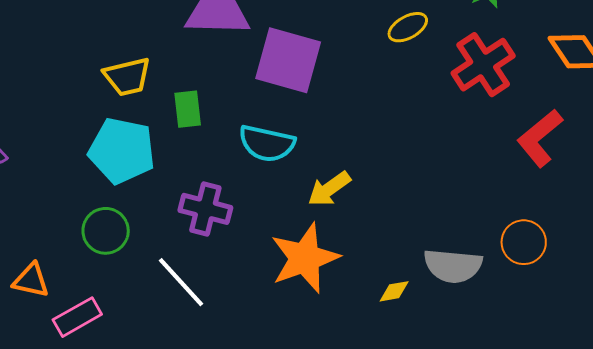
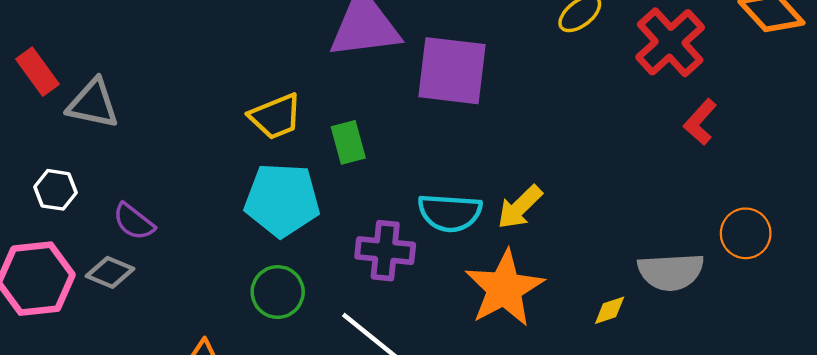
red L-shape: (540, 138) -> (700, 122), moved, size x0.7
cyan semicircle: (267, 143) -> (450, 213), moved

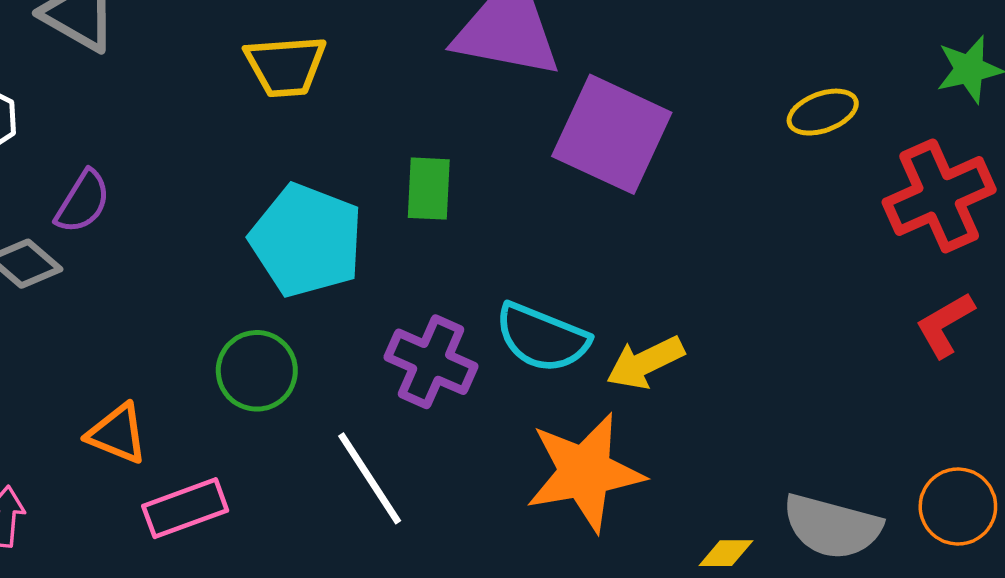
yellow trapezoid: (275, 116) -> (286, 66), moved
purple semicircle: (134, 222) -> (83, 202), turned -114

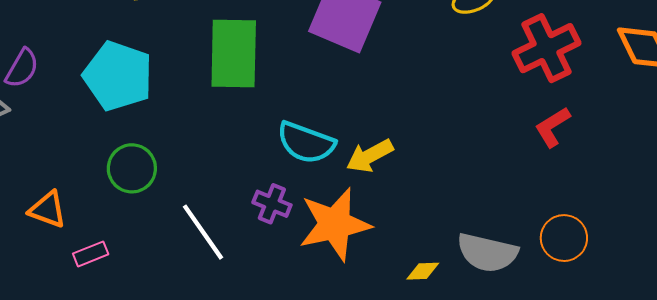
green rectangle: (429, 189) -> (234, 53), size x1.8
cyan pentagon: (307, 240) -> (118, 76), moved
purple cross: (431, 362) -> (272, 204), moved, size x0.7
pink rectangle: (185, 508) -> (91, 254), size x0.7

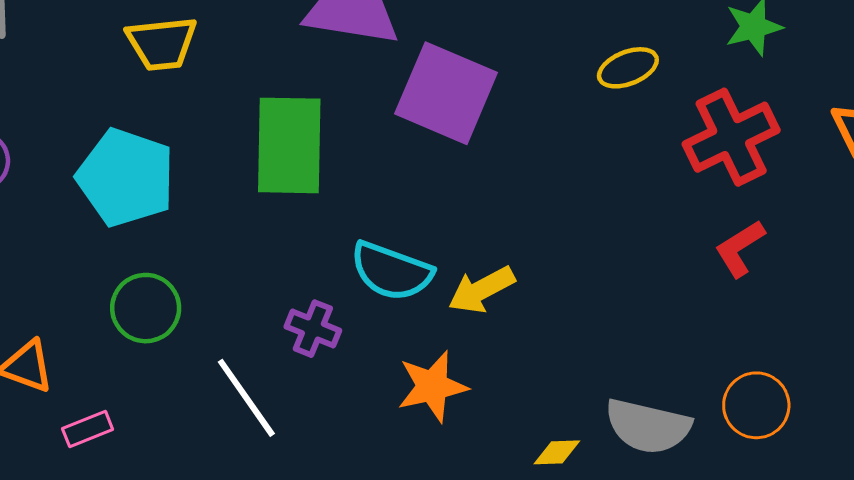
purple cross: (272, 204) -> (313, 329), moved
orange star: (335, 224) -> (432, 386), size x0.7

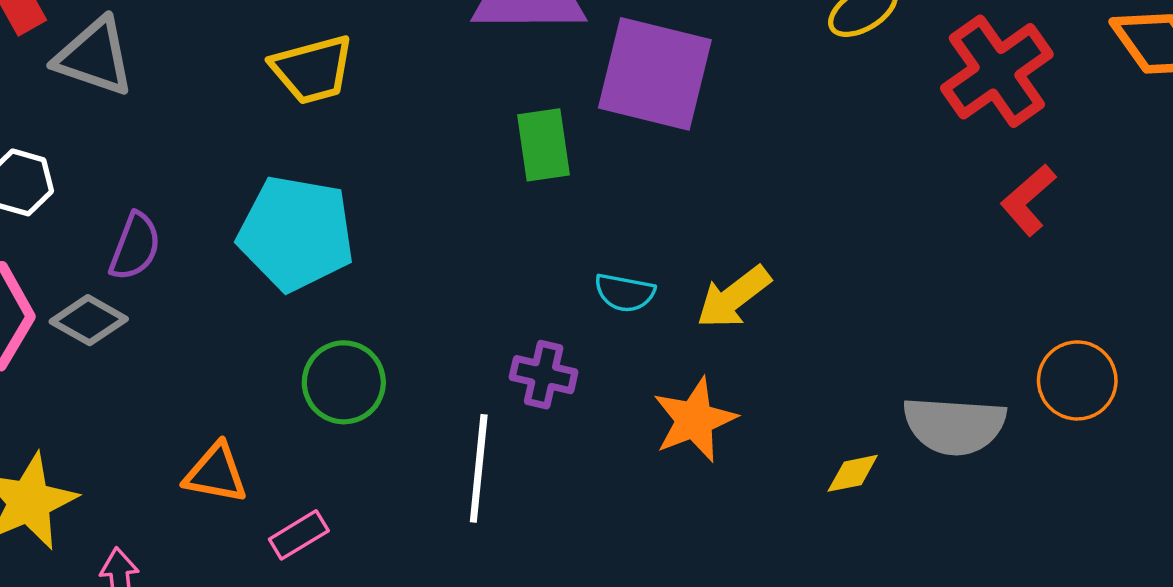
green rectangle: (289, 145) -> (544, 145), moved, size x0.6
cyan semicircle: (391, 271) -> (625, 293), size x0.6
white line: (246, 398) -> (479, 468), turned 50

